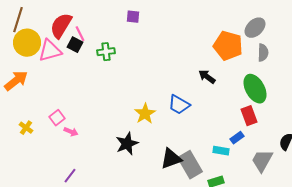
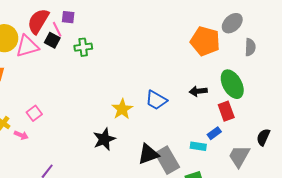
purple square: (133, 17) -> (68, 17), moved
gray semicircle: (263, 53) -> (250, 47), moved
black arrow: (207, 77) -> (198, 91), moved, turned -42
pink arrow: (71, 132) -> (21, 135), moved

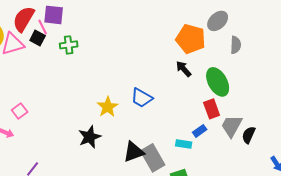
purple square: (68, 17) -> (54, 15), size x1.5
black arrow: (198, 91) -> (184, 69), moved, turned 54
gray trapezoid: (239, 156) -> (232, 126), moved

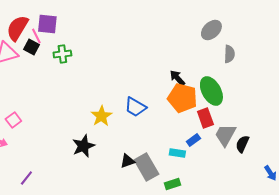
orange pentagon: (191, 39) -> (182, 98), moved
black triangle: (134, 152) -> (127, 161), size x0.7

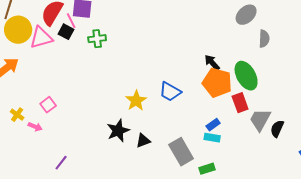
blue rectangle: (193, 140) -> (213, 125), moved
black triangle: (127, 161) -> (143, 141), moved

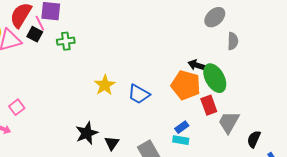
black arrow: (212, 63) -> (197, 65), moved, turned -30
yellow star: (136, 101) -> (105, 85), moved
black semicircle: (277, 129) -> (254, 139), moved
black triangle: (143, 141) -> (112, 143), turned -35

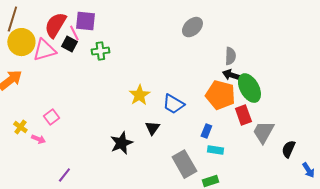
gray ellipse: (215, 17) -> (192, 27), moved
gray semicircle: (233, 41) -> (230, 56), moved
blue rectangle: (182, 127) -> (206, 131), moved, turned -32
black triangle: (112, 143) -> (152, 128), moved

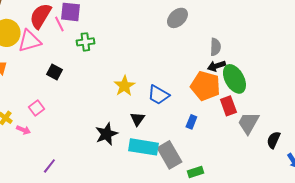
black square: (69, 44) -> (54, 72), moved
black arrow: (231, 75) -> (216, 66), turned -36
cyan rectangle: (215, 150) -> (143, 147), moved, size x1.8

